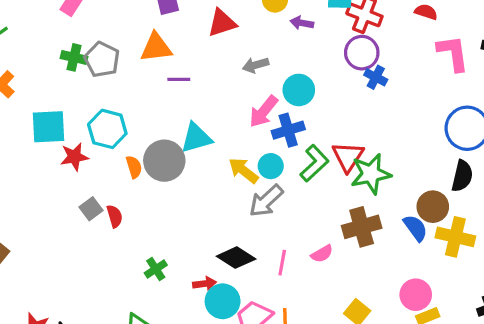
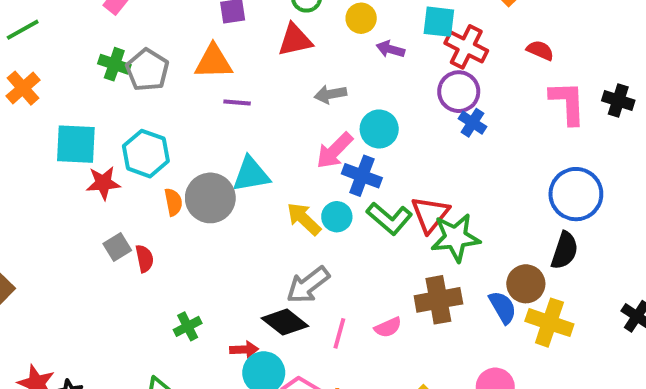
blue cross: (288, 130) -> (362, 176), turned 32
green L-shape: (314, 163) -> (389, 218), turned 78
gray arrow: (266, 201) -> (308, 285), moved

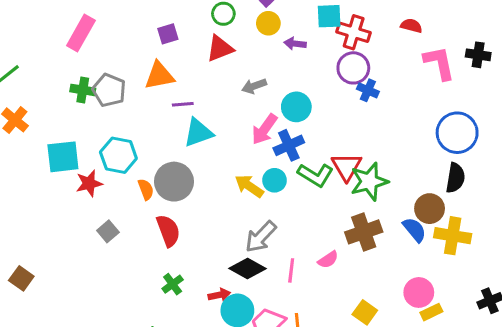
cyan triangle: (251, 174) -> (198, 133), moved
blue cross: (362, 176) -> (289, 145), turned -36
red semicircle: (144, 259) -> (168, 231), moved, size x1.5

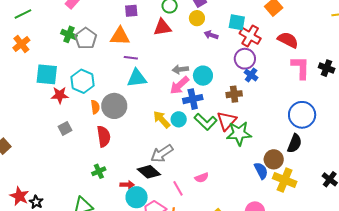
red semicircle: (411, 26) -> (288, 40), size x1.5
gray arrow: (254, 86) -> (180, 69), moved
brown cross: (364, 232) -> (234, 94), moved, size x0.7
pink line: (291, 270) -> (178, 188), moved, turned -49

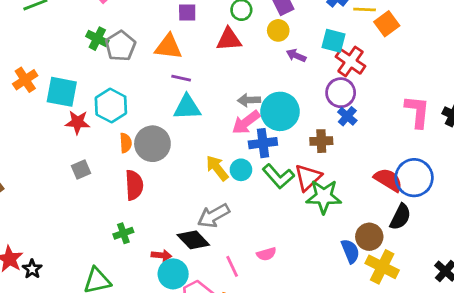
red semicircle: (288, 40) -> (388, 180), moved
orange cross: (21, 44) -> (25, 80), moved
cyan circle: (203, 76) -> (280, 111), size x1.4

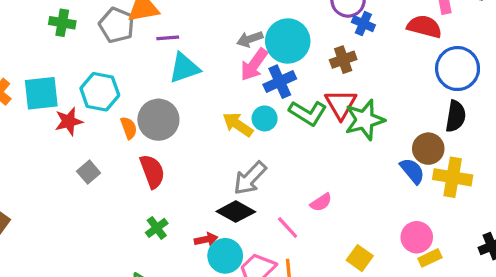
gray pentagon: (120, 46) -> (117, 25), moved
red semicircle: (388, 180) -> (424, 27), moved

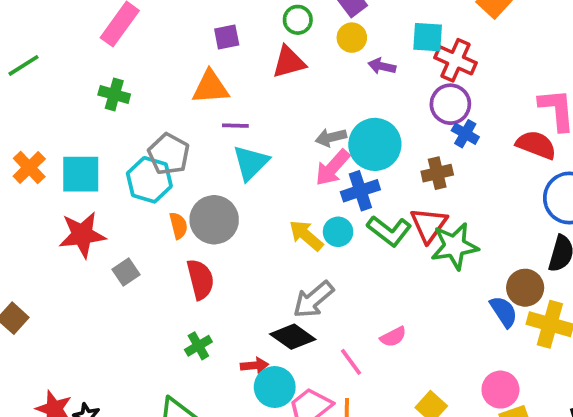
gray pentagon: (117, 25) -> (169, 154), moved
cyan triangle: (184, 68) -> (251, 163), turned -32
red star: (69, 121) -> (82, 235), moved, size x1.4

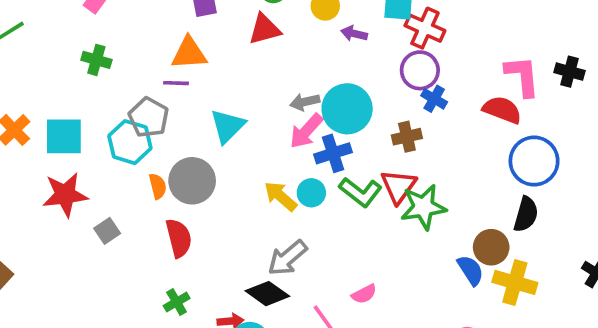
purple line: (235, 126) -> (176, 83), moved

